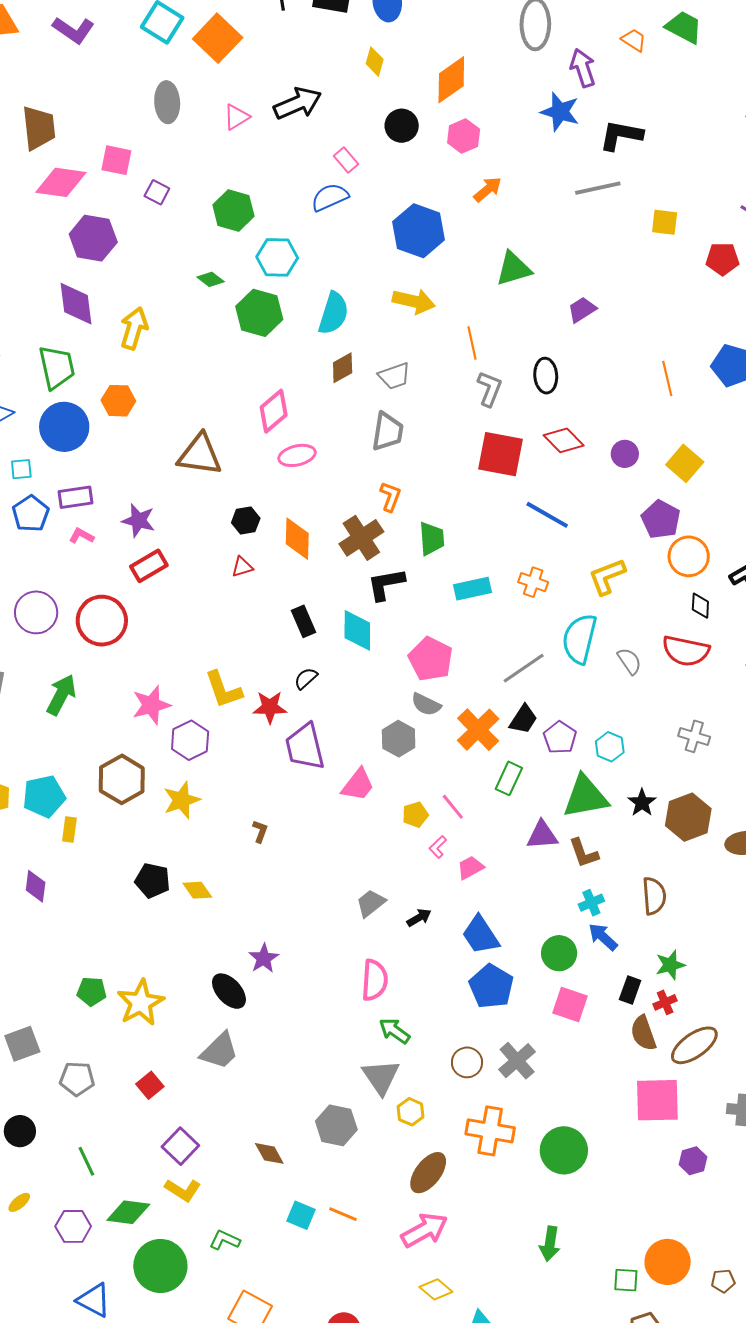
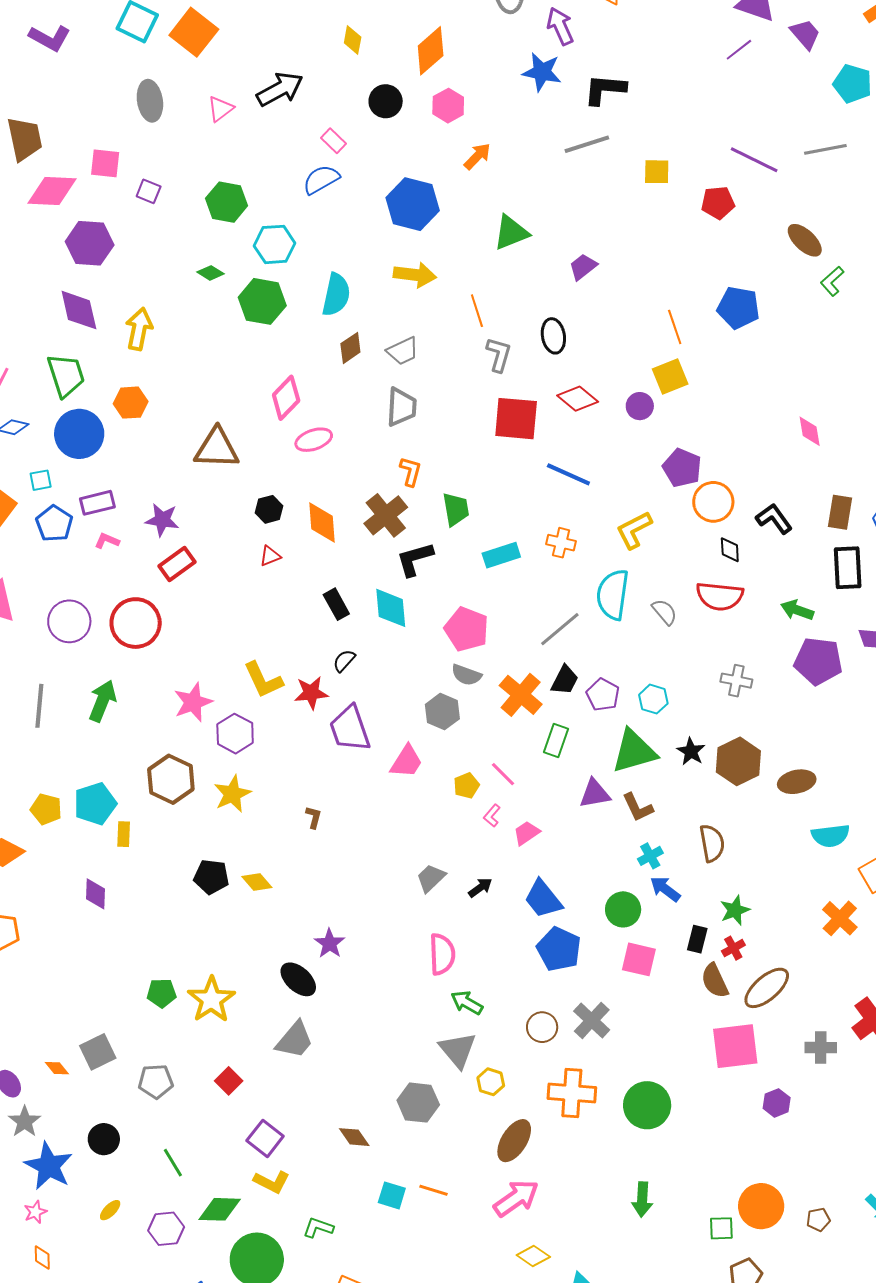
yellow square: (685, 463) -> (670, 376), moved, turned 33

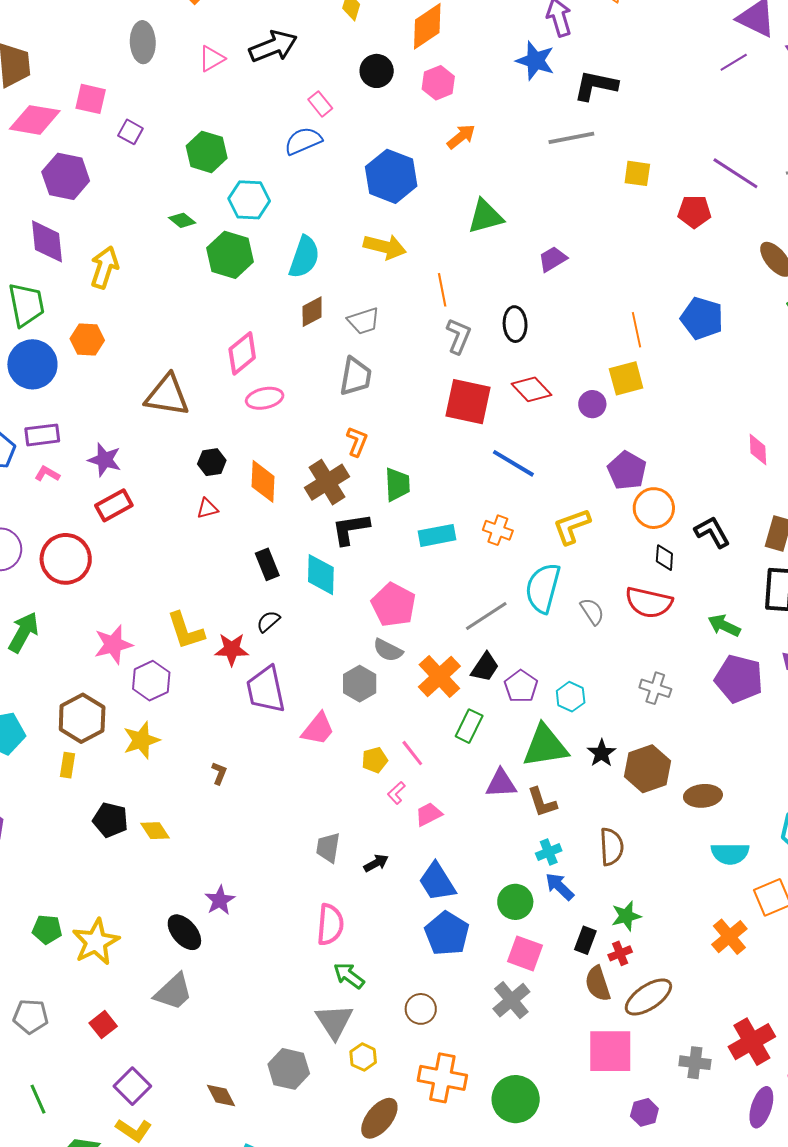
yellow rectangle: (124, 834) -> (67, 765), moved
gray trapezoid: (431, 878) -> (328, 848), turned -44
gray cross: (592, 1021) -> (511, 1000), moved

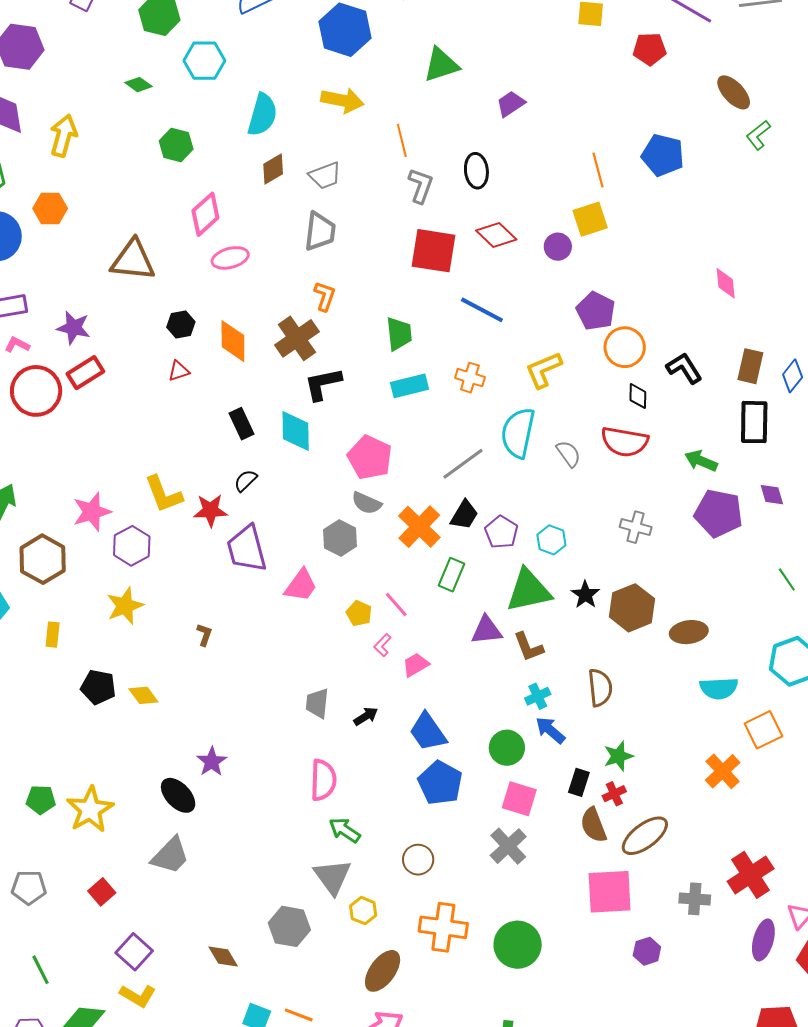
green hexagon: (230, 255) -> (176, 145), moved, size x0.7
green trapezoid: (397, 484) -> (399, 334), moved
red circle: (66, 559) -> (36, 391), moved
brown hexagon: (82, 718) -> (43, 559), moved
yellow pentagon: (375, 760) -> (359, 613), turned -30

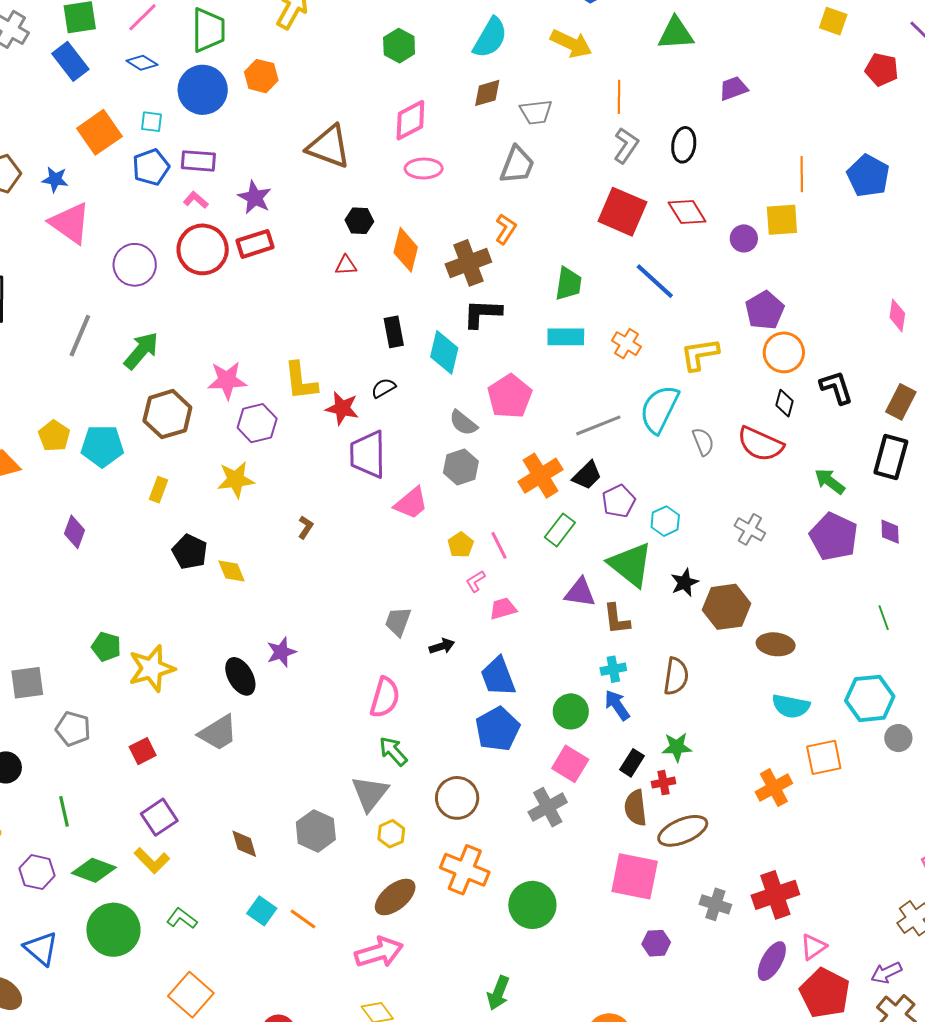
gray semicircle: (367, 503) -> (463, 423), moved
green triangle: (529, 591) -> (631, 565), turned 36
brown circle: (418, 860) -> (457, 798), size x1.4

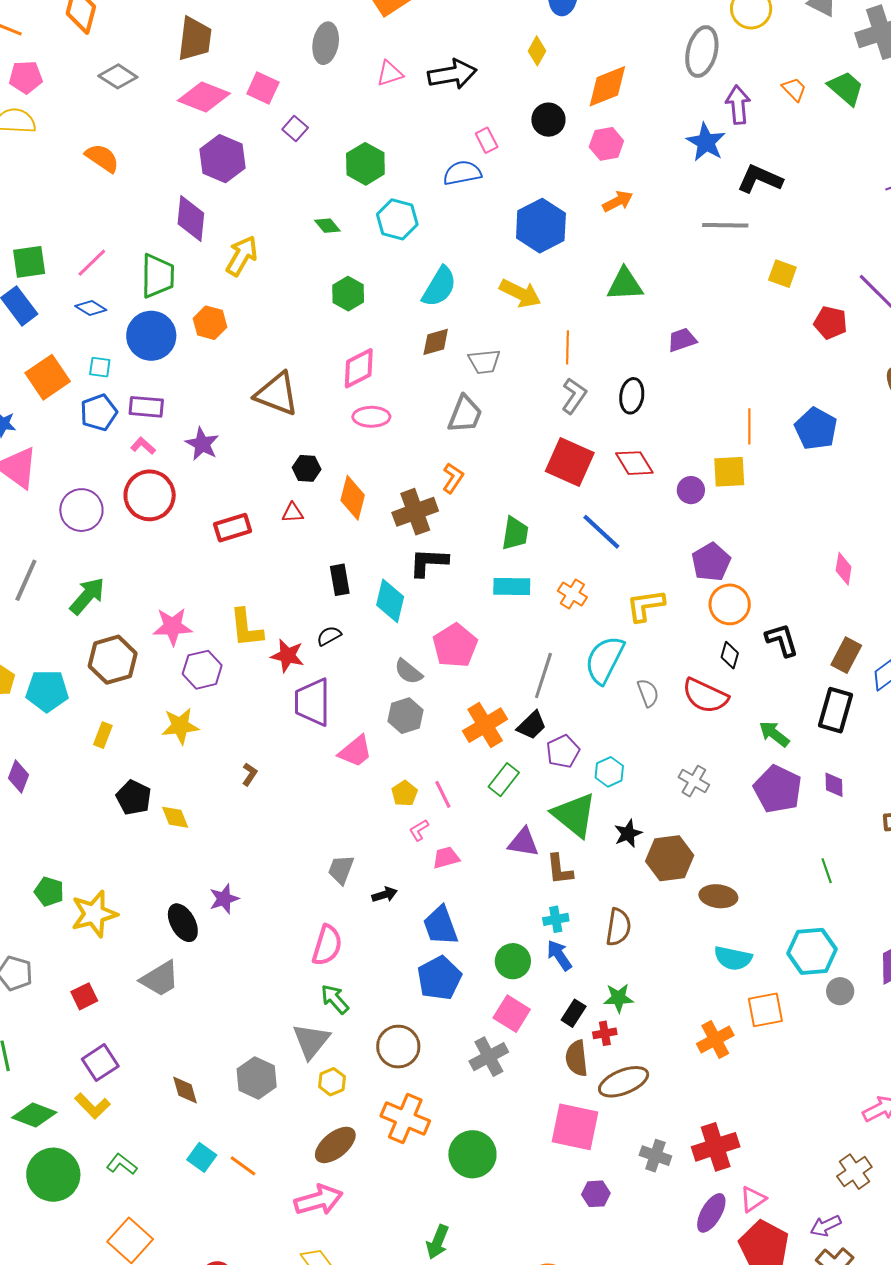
red rectangle: (255, 244) -> (233, 528), moved
gray line: (598, 425) -> (543, 675), turned -51

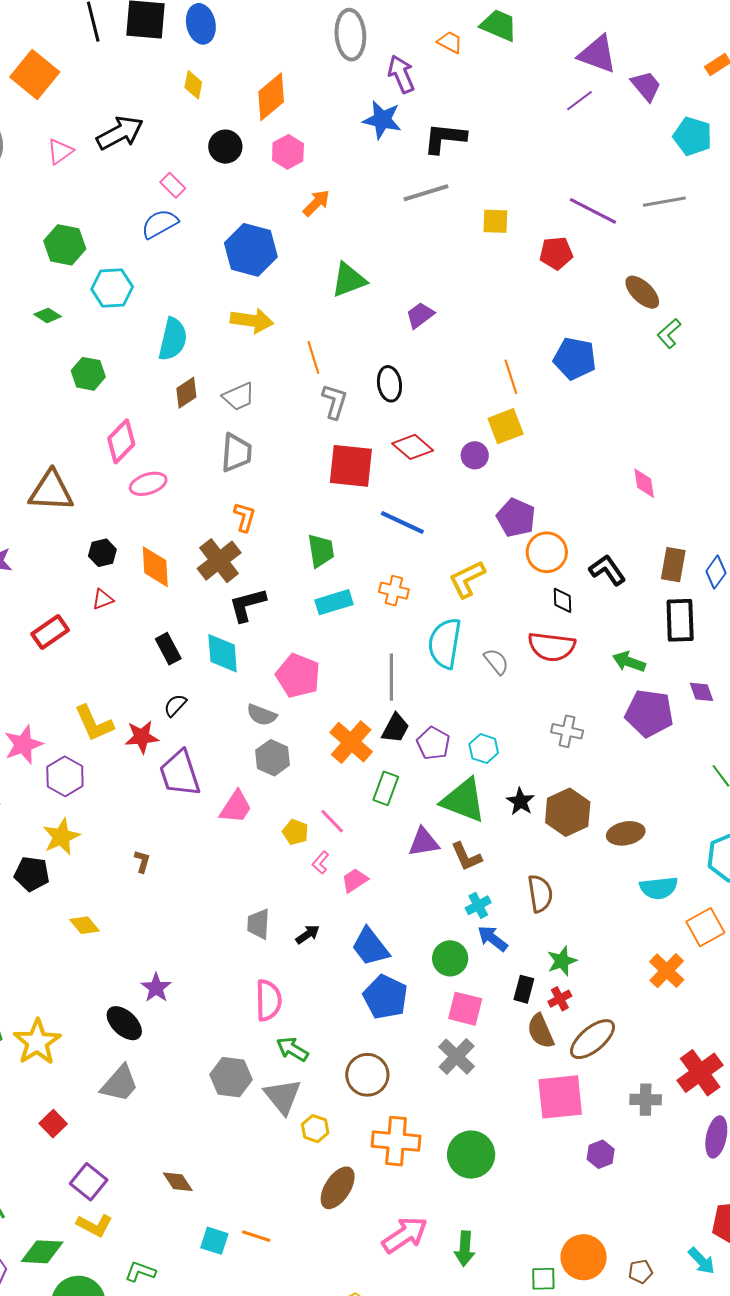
black pentagon: (134, 798) -> (32, 874), moved
gray hexagon: (257, 1078) -> (231, 1077), moved
pink arrow: (319, 1200) -> (405, 1235), moved

